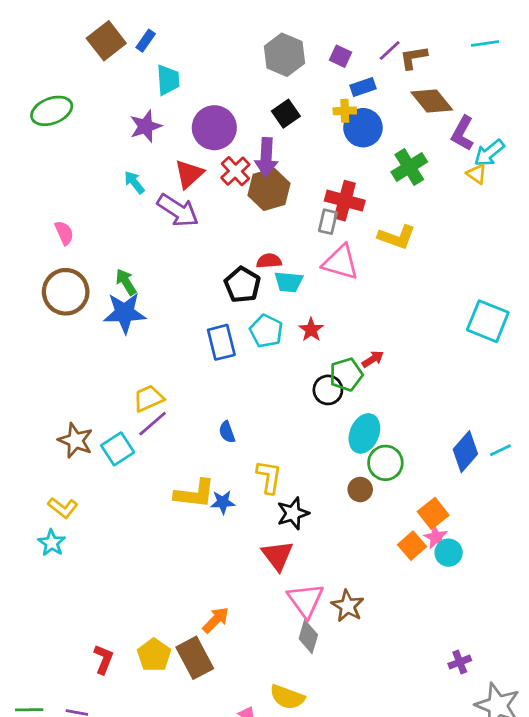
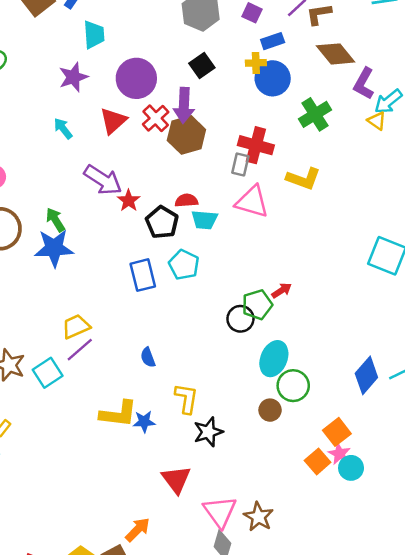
purple arrow: (178, 210) -> (103, 180), moved
red star: (311, 330) -> (129, 200), moved
red triangle: (277, 555) -> (176, 479), moved

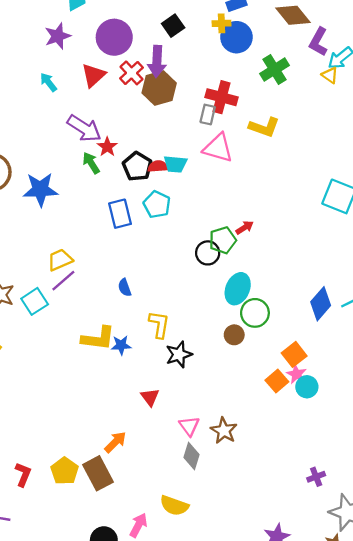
red semicircle: (186, 200) -> (158, 166), moved
green arrow: (55, 220) -> (91, 163), moved
red triangle: (176, 479) -> (150, 397), size x0.7
pink triangle: (220, 512) -> (189, 426), size x0.7

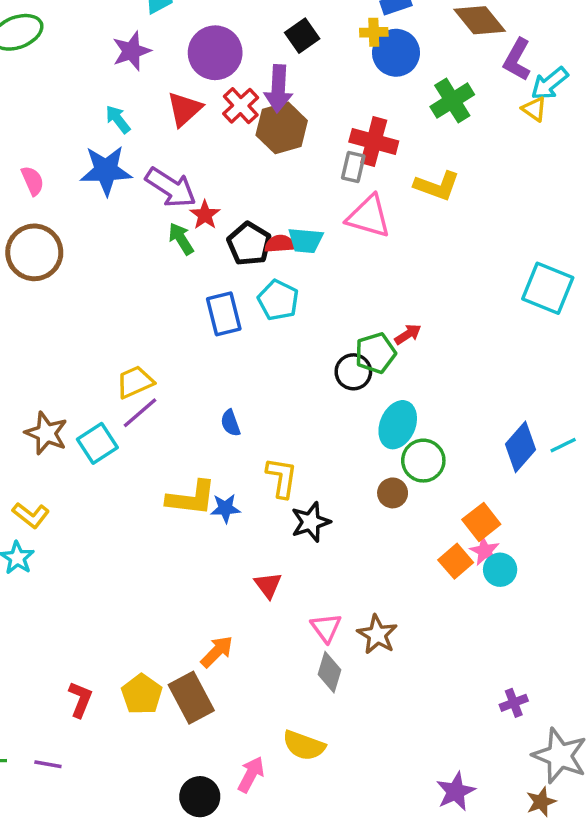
blue star: (40, 189) -> (106, 170), moved

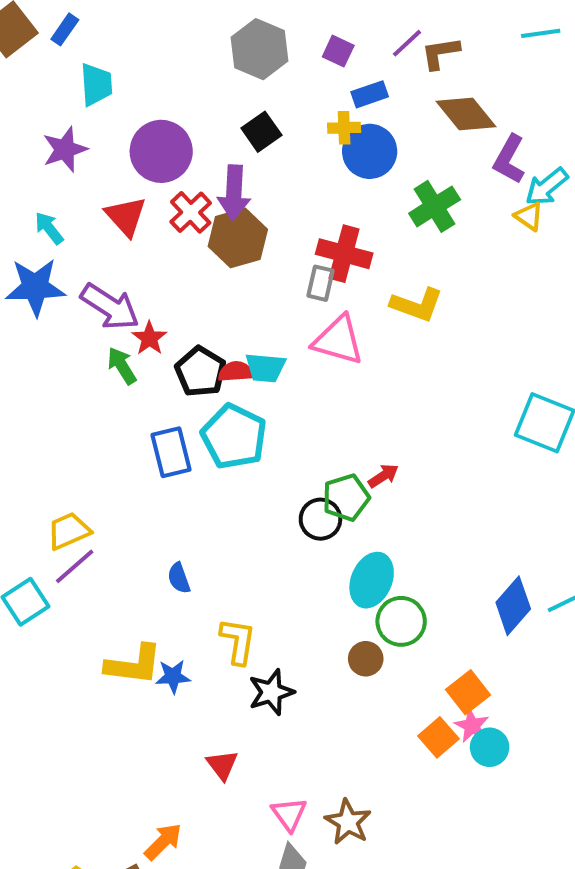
red triangle: (184, 109) -> (126, 216), turned -30
cyan pentagon: (278, 300) -> (234, 437), size x1.4

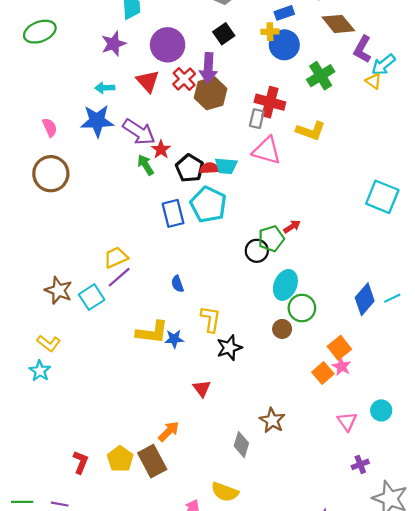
cyan arrow: (49, 228) -> (105, 88), turned -54
cyan circle: (490, 747) -> (381, 410), moved
pink triangle: (289, 814) -> (347, 421), moved

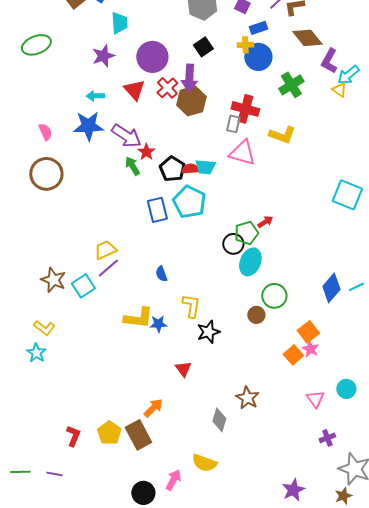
cyan ellipse: (285, 285) -> (250, 262), moved

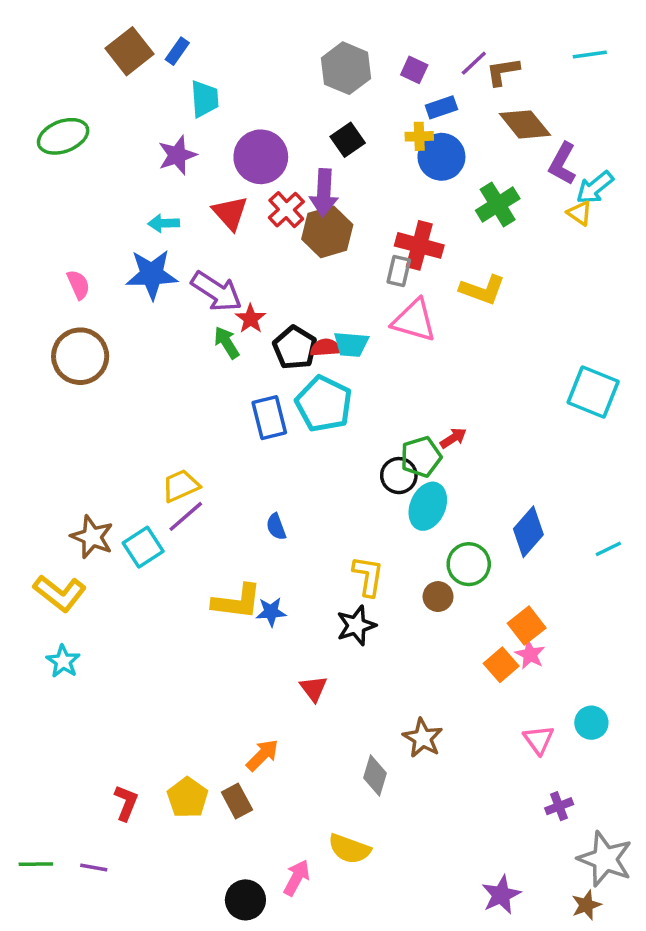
blue diamond: (331, 288) -> (528, 532), moved
yellow L-shape: (191, 306) -> (368, 576), moved
yellow L-shape: (44, 328) -> (60, 593), moved, size x1.4
brown rectangle: (138, 435) -> (237, 801), size x0.7

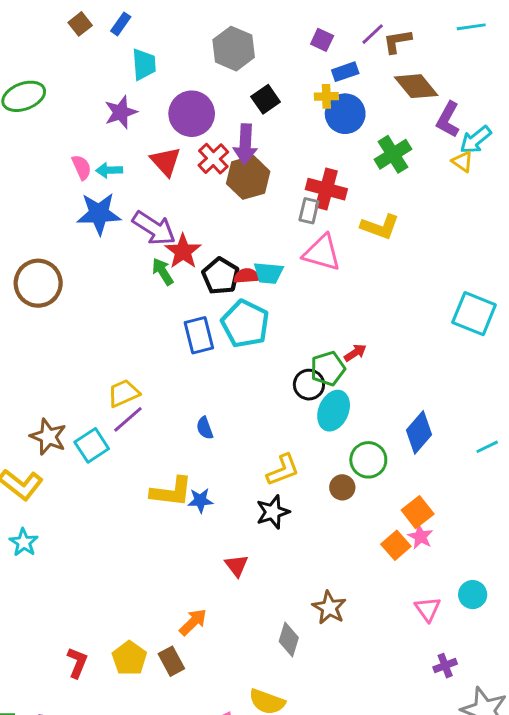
brown square: (130, 51) -> (80, 24), size x0.6
gray hexagon: (346, 68) -> (234, 49), moved
pink semicircle: (78, 285) -> (82, 167), moved
red star: (251, 319) -> (183, 251), size x1.4
yellow L-shape: (368, 576) -> (283, 470), turned 60

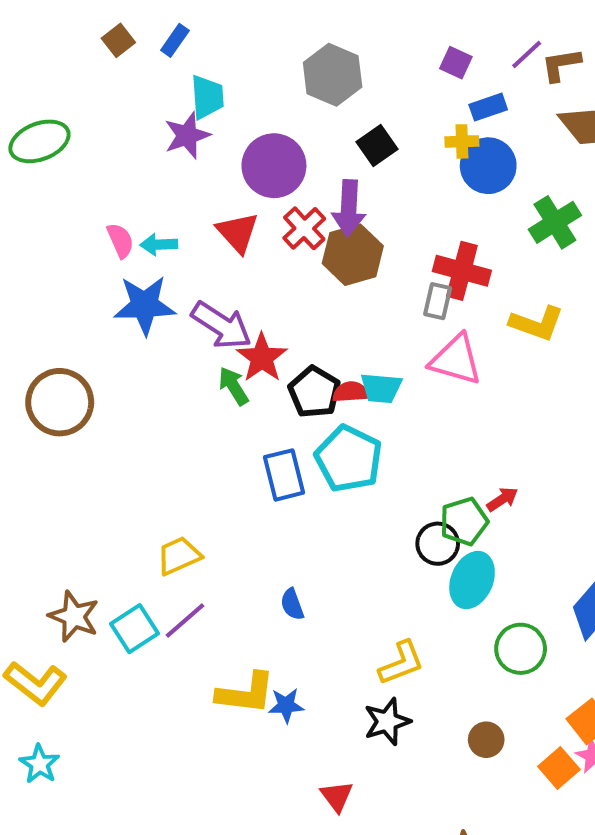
purple star: (121, 112) -> (187, 135), moved
purple line: (128, 419) -> (185, 620), moved
brown circle: (342, 487) -> (486, 740), moved

